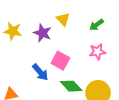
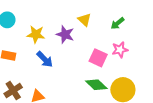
pink square: (60, 61) -> (98, 58), moved
blue arrow: (40, 72) -> (45, 59), moved

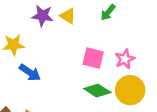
purple star: (65, 34) -> (43, 16), moved
pink star: (120, 50) -> (125, 59), moved

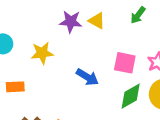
blue arrow: (30, 73) -> (87, 77), moved
green diamond: (97, 91) -> (131, 96), turned -60

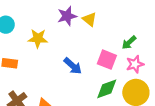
green arrow: (138, 15) -> (129, 42), moved
purple star: (71, 22) -> (67, 16), turned -30

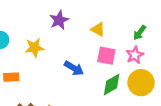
yellow triangle: (89, 19) -> (98, 29), moved
green arrow: (129, 42) -> (140, 33), moved

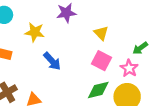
pink star: (135, 55) -> (129, 68), turned -30
blue arrow: (74, 68) -> (52, 61), moved

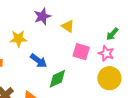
yellow triangle: (101, 33) -> (68, 26), moved
green diamond: (98, 90) -> (57, 79), moved

